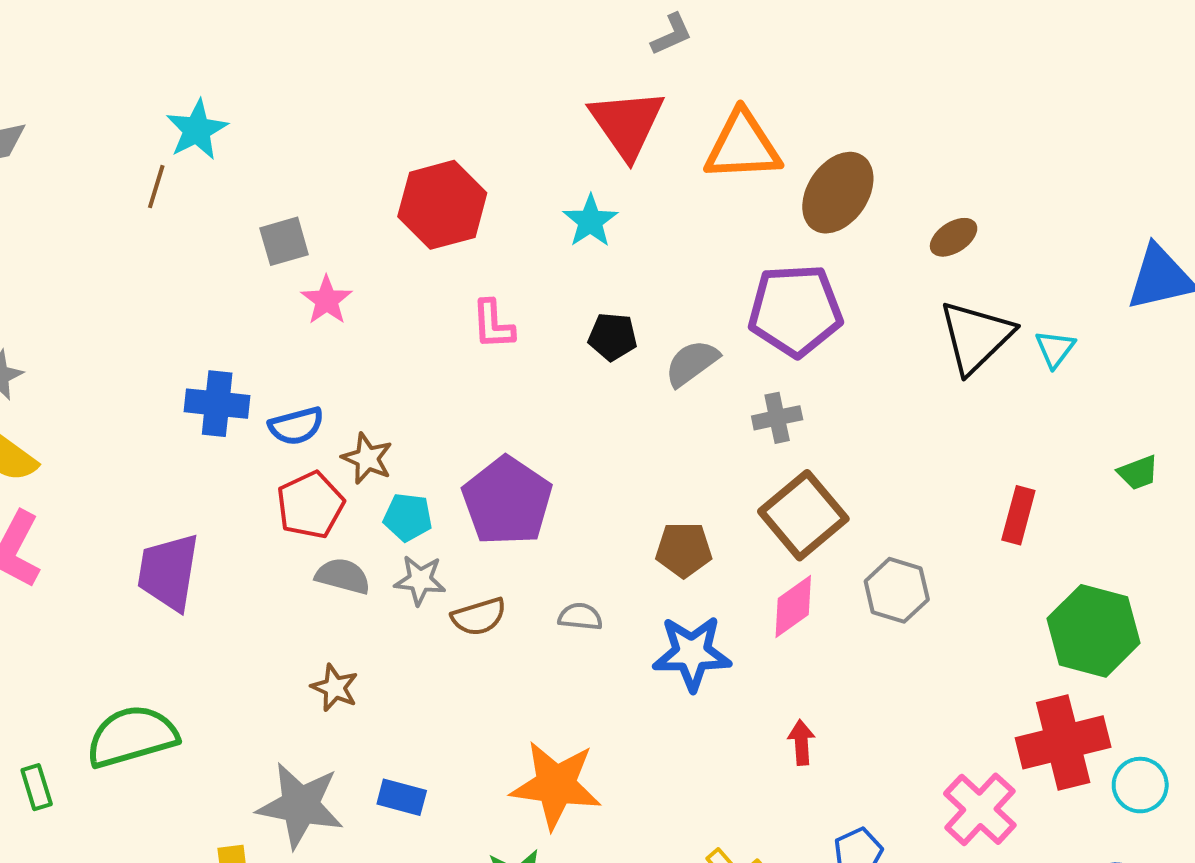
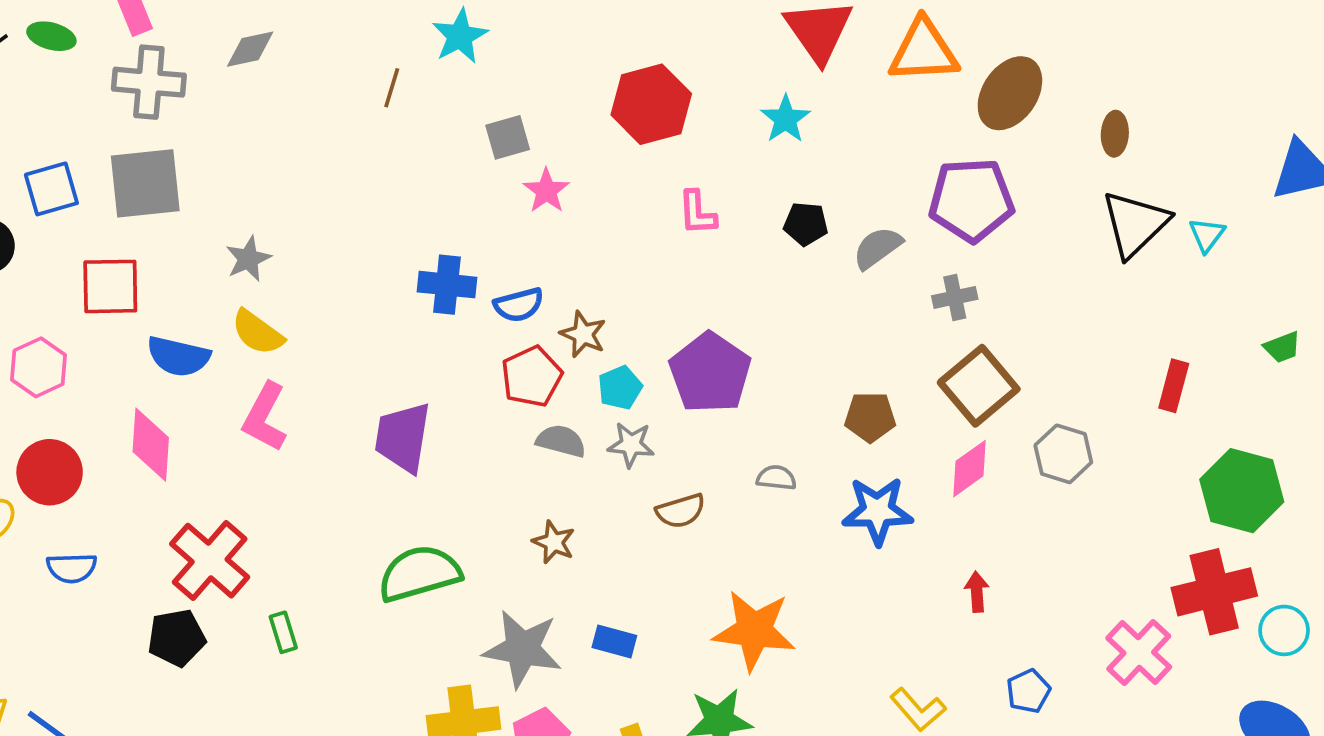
cyan star: (197, 130) -> (460, 36), moved
brown ellipse: (954, 237) -> (1115, 134), turned -54
cyan pentagon: (408, 517) -> (620, 388), turned -30
brown semicircle: (479, 617) -> (681, 511), moved
green semicircle: (132, 736) -> (419, 573), moved

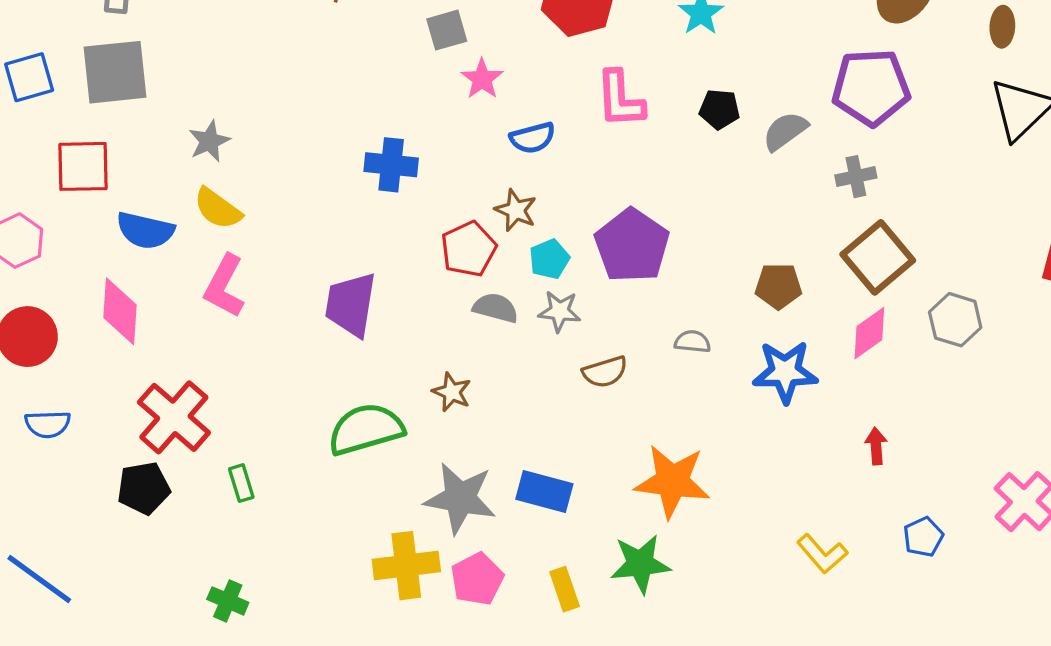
pink L-shape: (697, 213) -> (620, 99), size x1.4
blue semicircle: (519, 305) -> (533, 138), moved
brown star: (554, 542) -> (452, 392), moved
blue rectangle: (614, 641) -> (544, 491), size x1.4

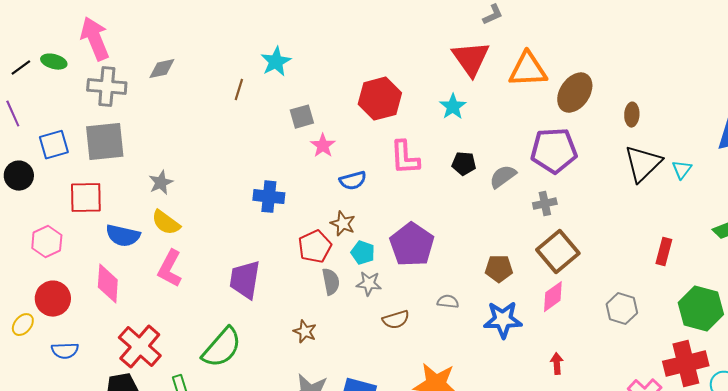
cyan pentagon: (549, 259) -> (363, 253), turned -30
gray semicircle: (496, 308) -> (331, 282), turned 64
gray hexagon: (955, 320) -> (622, 309), moved
green semicircle: (366, 429) -> (222, 348), moved, turned 147

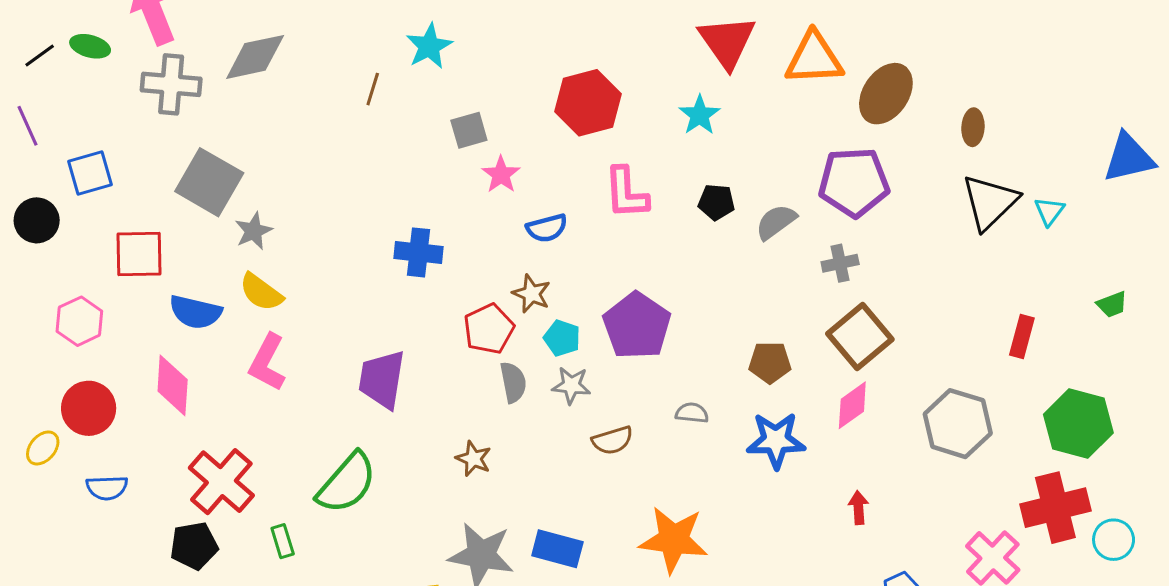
gray diamond: (162, 69) -> (255, 57), size x1.5
gray square: (105, 142) -> (209, 182), moved, turned 36
gray hexagon: (622, 309) -> (958, 424), size x1.4

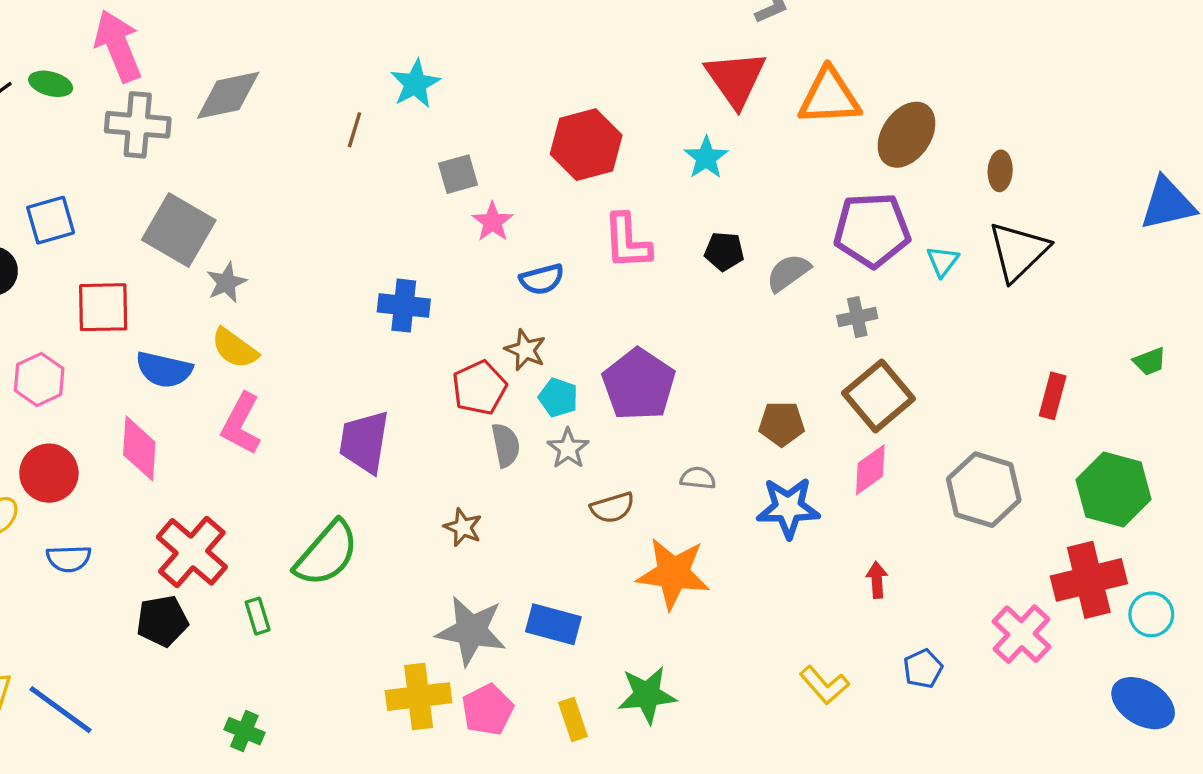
cyan triangle: (1049, 211) -> (943, 261), moved
gray star: (571, 385) -> (568, 448), turned 30
orange star: (674, 540) -> (673, 573), moved

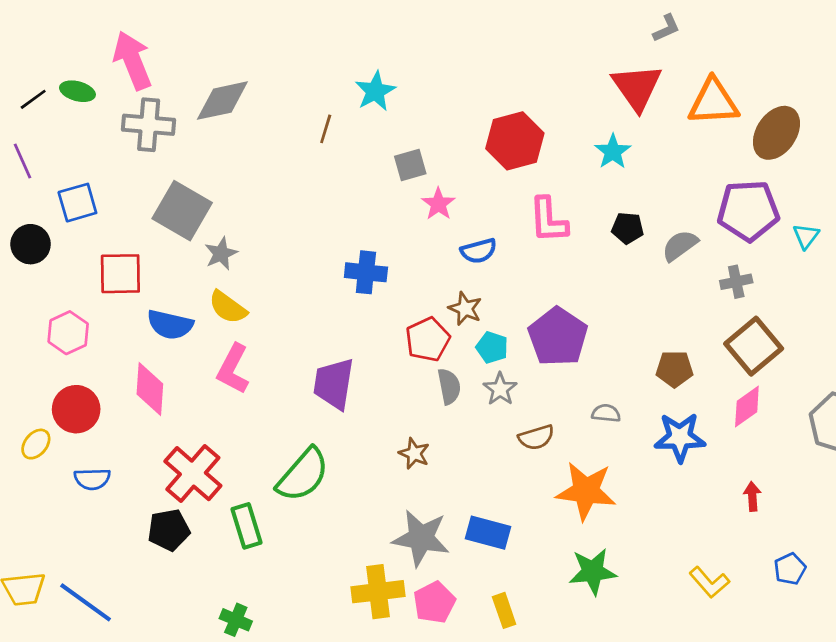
green rectangle: (258, 616) -> (247, 526), size x1.5
green star: (647, 695) -> (593, 572), moved

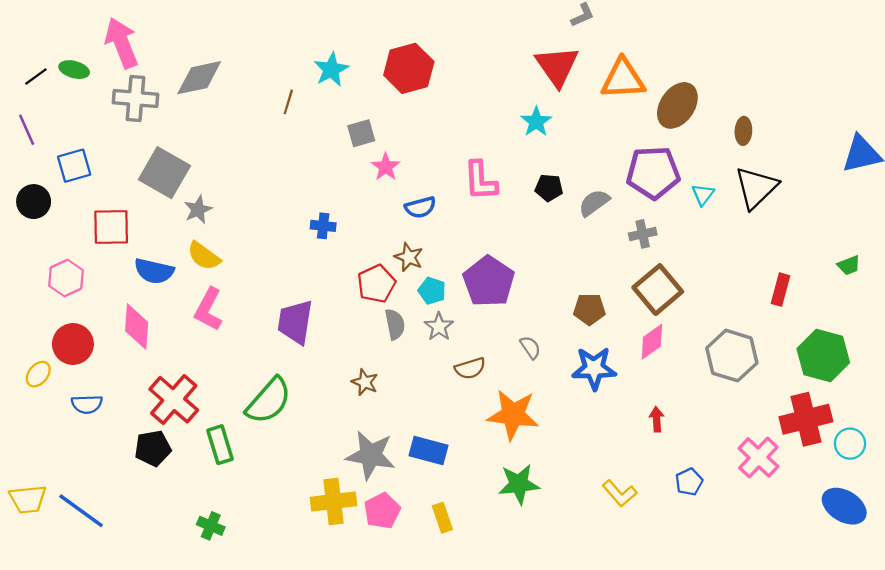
red hexagon: (515, 141) -> (409, 68), moved
blue cross: (366, 272) -> (323, 226), size x0.7
gray semicircle: (606, 413) -> (530, 347), turned 50

